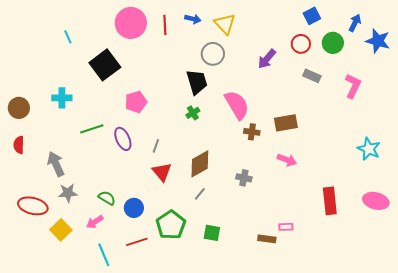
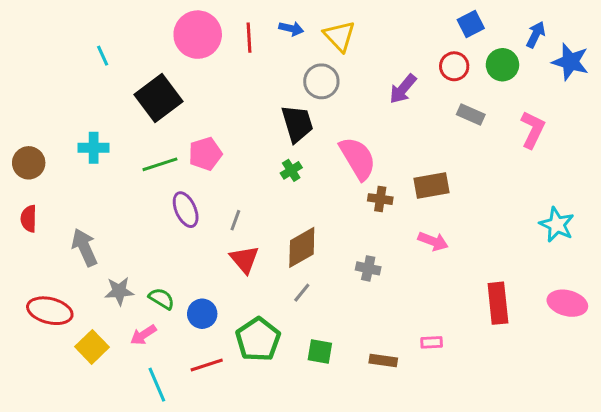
green line: (92, 129) -> (160, 164), moved
gray star: (68, 193) -> (119, 291), moved
brown rectangle: (267, 239) -> (383, 360), moved

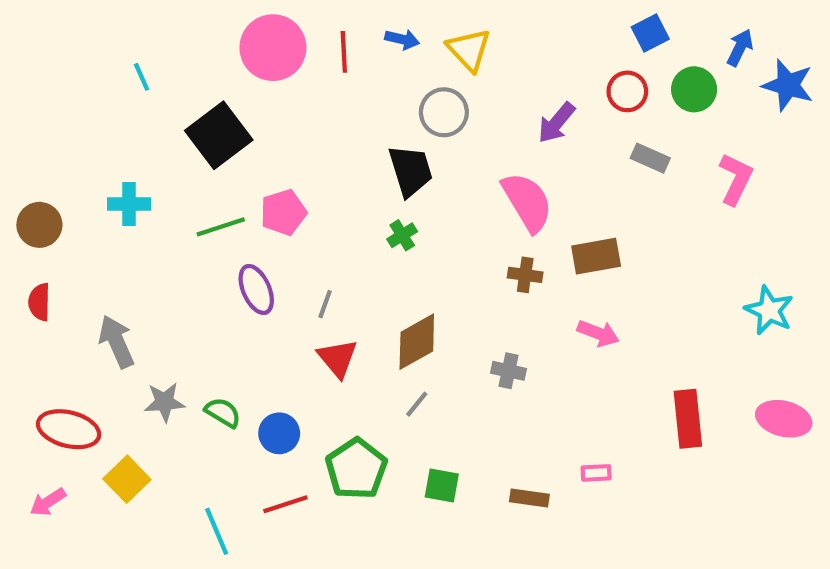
pink semicircle: (358, 158) -> (527, 202), moved
pink arrow: (143, 335) -> (48, 502), moved

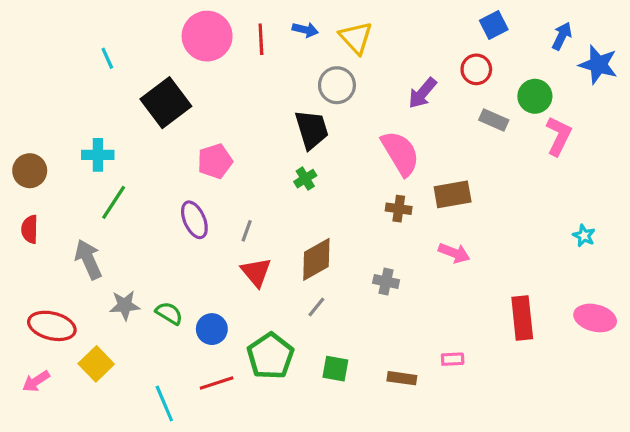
green circle: (694, 89) -> (535, 96), moved
green line: (221, 227) -> (114, 202), moved, turned -39
cyan star: (769, 310) -> (584, 236), size x0.6

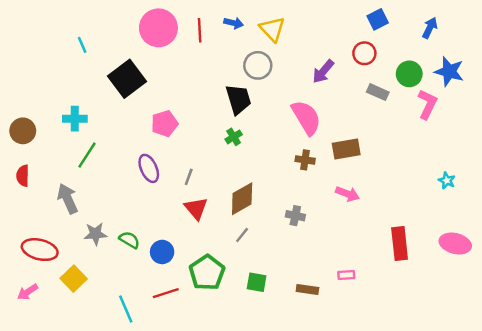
blue star: (598, 65) -> (449, 71), moved

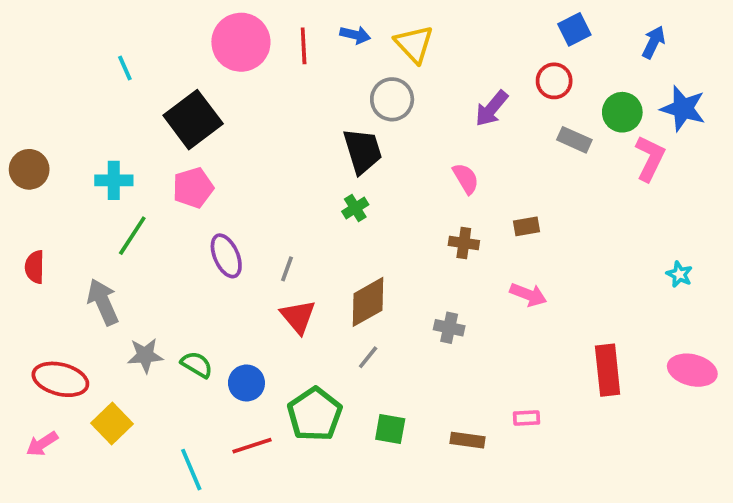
pink semicircle: (306, 118) -> (466, 179), size x0.6
pink pentagon: (164, 124) -> (193, 188), moved
brown circle: (23, 131) -> (29, 169), moved
brown rectangle: (346, 149) -> (526, 226), size x0.6

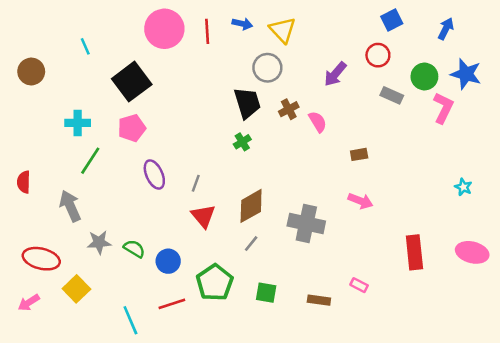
brown circle: (29, 169) -> (31, 71), moved
brown cross: (464, 243) -> (289, 109), moved, turned -36
gray cross: (449, 328) -> (306, 223), size x1.8
pink rectangle: (526, 418) -> (359, 285), turned 30

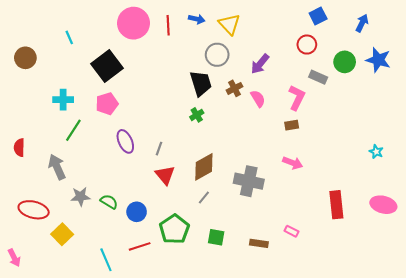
purple arrow: (335, 74) -> (260, 64), moved
pink L-shape: (443, 108) -> (297, 98), moved
pink arrow: (29, 303) -> (14, 258), moved, turned -84

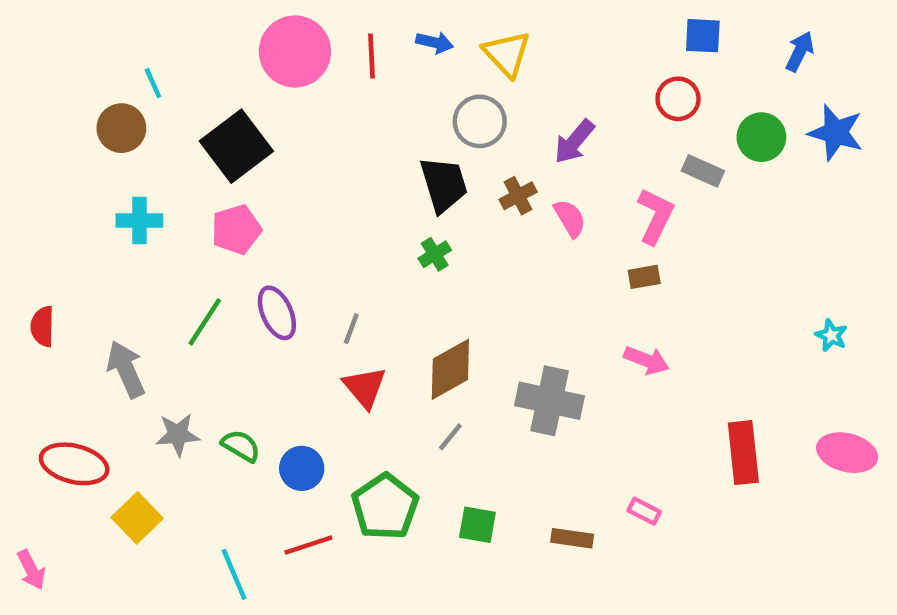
blue square: (318, 16) -> (703, 36), turned 30
brown circle: (25, 58) -> (121, 128), moved
green line: (73, 130) -> (205, 322), moved

